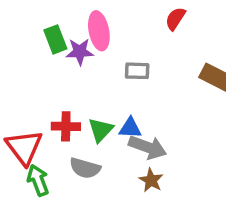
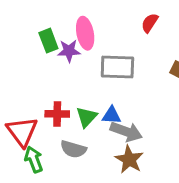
gray rectangle: (137, 71) -> (117, 67), size x1.6
brown star: (151, 180) -> (129, 159), size x1.4

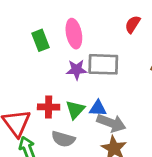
purple star: (69, 51) -> (77, 70), moved

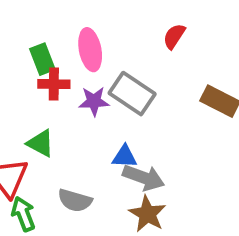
gray rectangle: (103, 64) -> (132, 94), turned 32
red cross: (49, 107) -> (54, 84), moved
green triangle: (75, 110) -> (40, 143), moved, turned -45

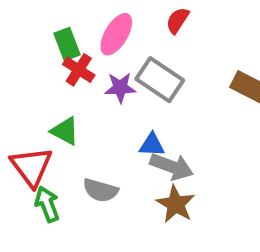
red semicircle: (174, 36) -> (178, 20), moved
pink ellipse: (90, 50) -> (116, 34), turned 42
red cross: (54, 84) -> (79, 70), turned 32

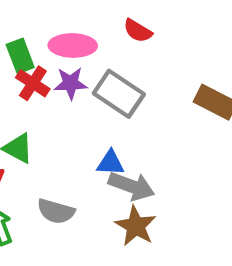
red semicircle: (178, 20) -> (138, 31), turned -92
pink ellipse: (116, 34) -> (73, 46), turned 60
purple star: (120, 88) -> (71, 83), moved

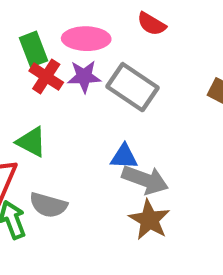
gray semicircle: (56, 211) -> (48, 205), moved

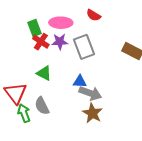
gray rectangle: (133, 87) -> (84, 47), turned 35
green triangle: (31, 142) -> (44, 73), moved
gray semicircle: (48, 205) -> (42, 106), turned 48

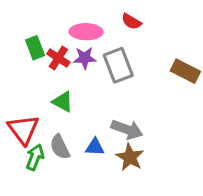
green rectangle: (35, 28) -> (35, 48), moved
blue triangle: (80, 82) -> (95, 147), moved
green arrow: (24, 113) -> (35, 157), turned 42

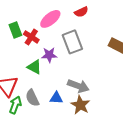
red semicircle: (131, 21) -> (81, 12), turned -56
pink ellipse: (86, 32) -> (50, 19), turned -40
purple star: (85, 58) -> (49, 55), moved

